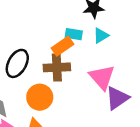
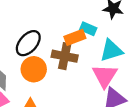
cyan triangle: (101, 36) -> (111, 50), moved, size x1.5
orange circle: (40, 97) -> (34, 69), moved

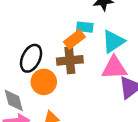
pink triangle: (105, 76) -> (114, 68), turned -48

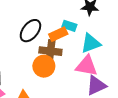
black ellipse: (31, 58) -> (30, 31), moved
orange circle: (44, 82) -> (44, 66), moved

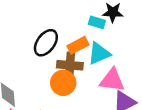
cyan rectangle: (69, 26) -> (97, 22), moved
cyan triangle: (91, 43) -> (99, 53), moved

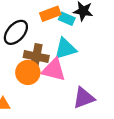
orange rectangle: (78, 45) -> (50, 14), moved
pink triangle: (112, 80) -> (54, 70), moved

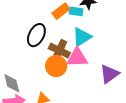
brown cross: (36, 57) -> (59, 51), turned 30

